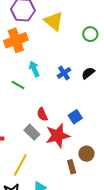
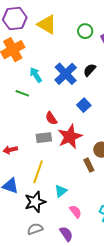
blue cross: (64, 73) -> (66, 74), size x1.6
blue square: (75, 117) -> (84, 105), moved
gray rectangle: (32, 132) -> (44, 138), turned -42

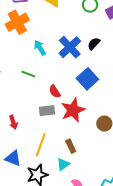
green line: (22, 93) -> (28, 74), moved
blue square: (84, 105) -> (87, 79), size x1.5
red arrow: (10, 150) -> (13, 122), turned -96
brown rectangle: (89, 165) -> (71, 146), moved

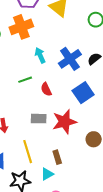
green line: (28, 74) -> (25, 80), turned -48
red semicircle: (55, 91) -> (46, 89), moved
yellow line: (41, 145) -> (28, 152), turned -45

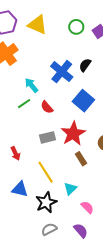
cyan arrow: (40, 55) -> (31, 85), moved
brown rectangle: (57, 157) -> (81, 159), moved

